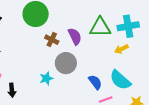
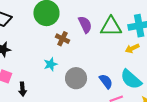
purple semicircle: (75, 36) -> (85, 25), moved
gray circle: (66, 63) -> (76, 78), moved
cyan star: (46, 78) -> (51, 64), moved

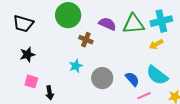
purple semicircle: (85, 25) -> (107, 24), turned -36

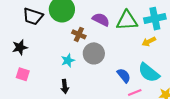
black trapezoid: (23, 24) -> (33, 16), moved
gray circle: (102, 78) -> (94, 53), moved
black arrow: (50, 93) -> (65, 86), moved

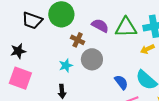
pink square: (23, 74) -> (20, 78), size x1.6

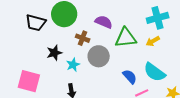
green triangle: (126, 27) -> (126, 38), moved
black star: (18, 51) -> (54, 53), moved

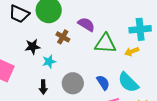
gray circle: (99, 56) -> (73, 83), moved

